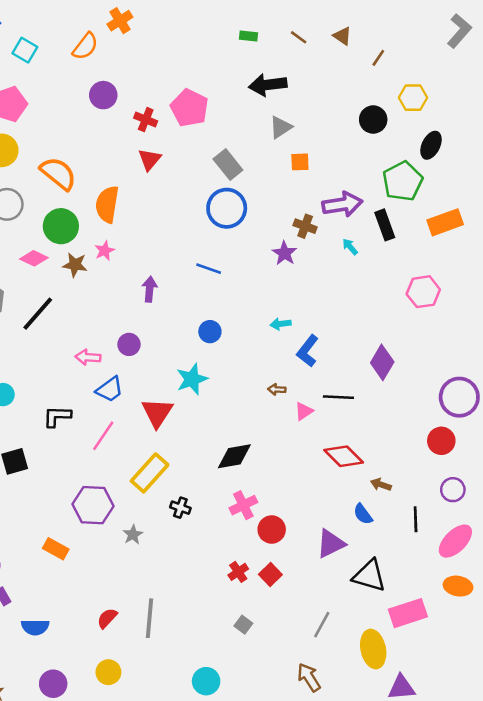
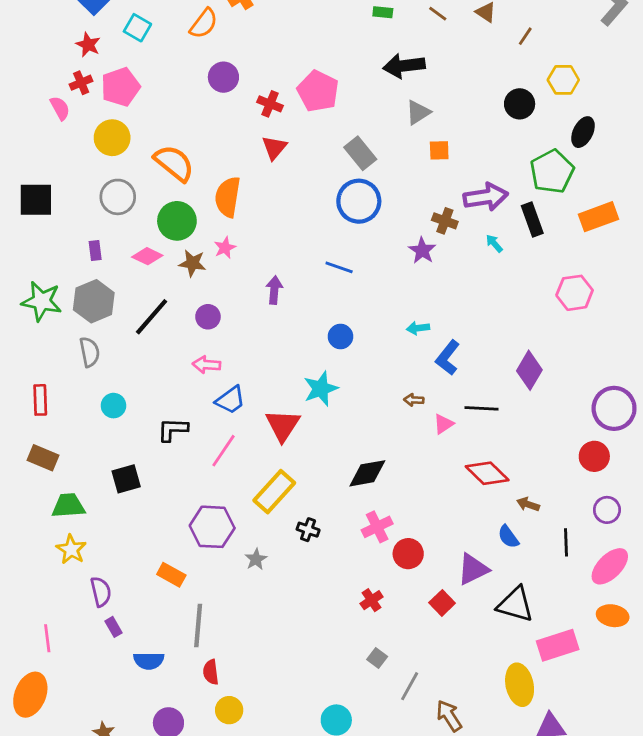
purple circle: (129, 344) -> (208, 317), moved
red square: (270, 574) -> (442, 603), moved
red semicircle: (107, 618) -> (211, 672), moved, turned -50
gray line: (150, 618) -> (198, 626), moved
gray line: (322, 625) -> (410, 686), moved

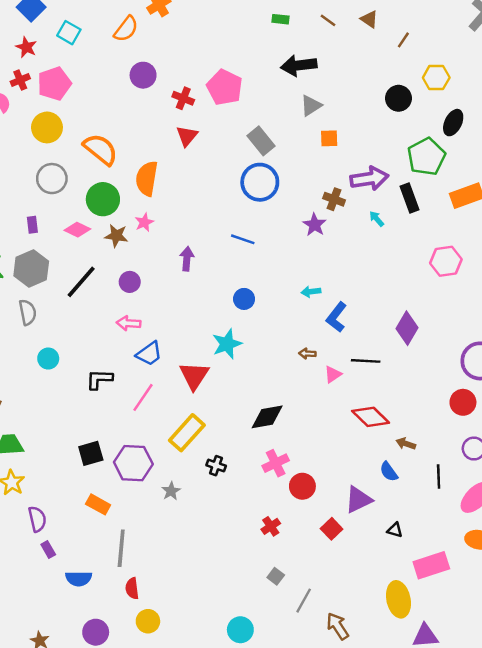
black square: (126, 479) -> (91, 453), moved
black triangle: (515, 604) -> (395, 530), size x0.5

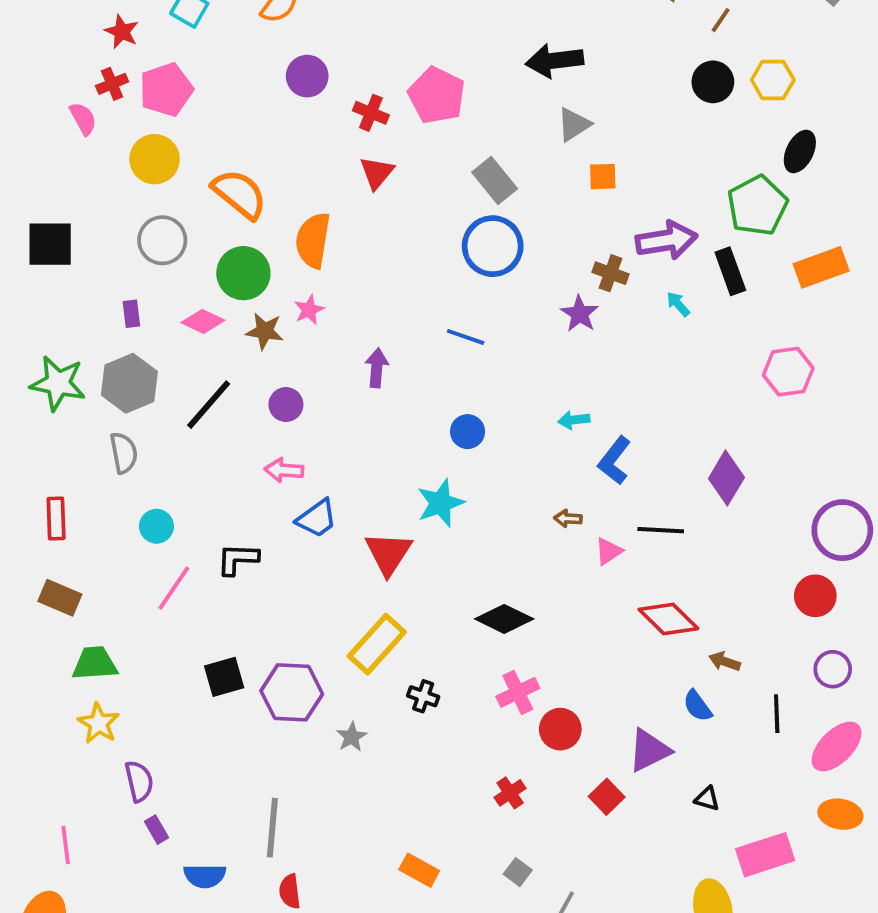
black circle: (398, 98) -> (713, 82), moved
pink line: (143, 397) -> (174, 588), moved
black diamond: (267, 417) -> (504, 619), turned 36
orange rectangle: (98, 504) -> (419, 870), moved

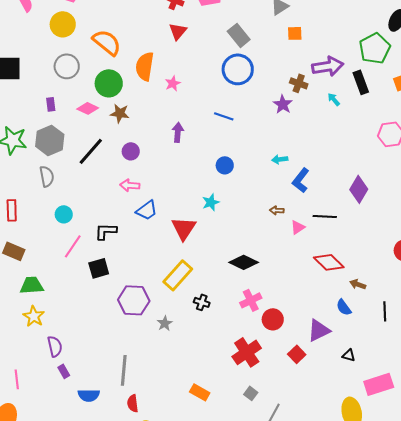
pink star: (309, 310) -> (173, 83), moved
cyan star: (440, 503) -> (211, 202), size x0.7
black square: (224, 677) -> (99, 268), moved
red cross: (510, 793) -> (247, 352), size x1.8

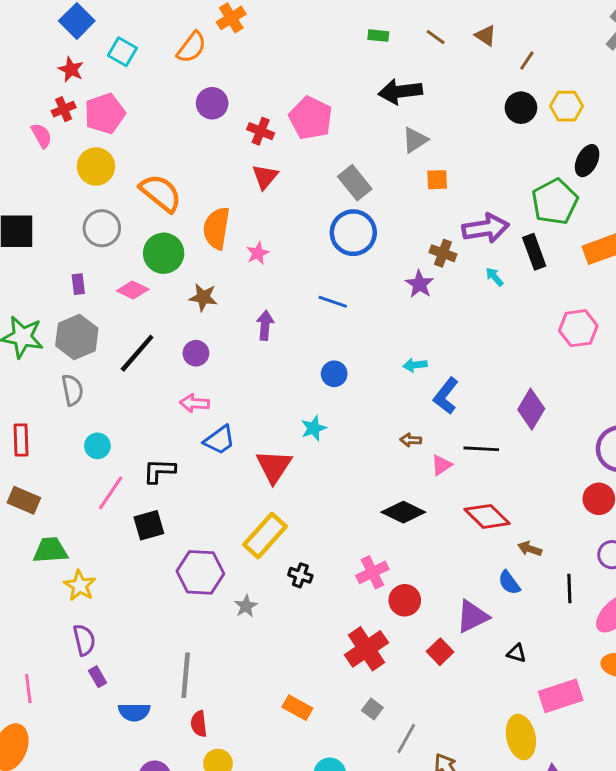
brown star: (120, 113) -> (203, 297), moved
black diamond: (244, 262) -> (403, 512), moved
yellow star: (34, 316) -> (80, 586), moved

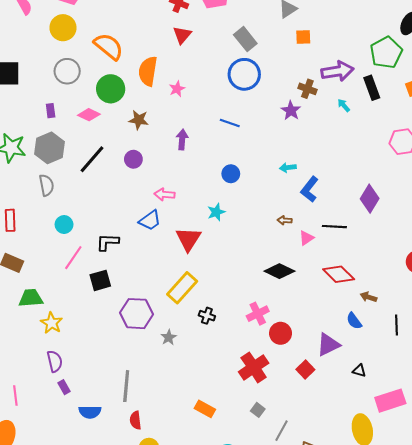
pink arrow: (194, 403) -> (164, 194), moved

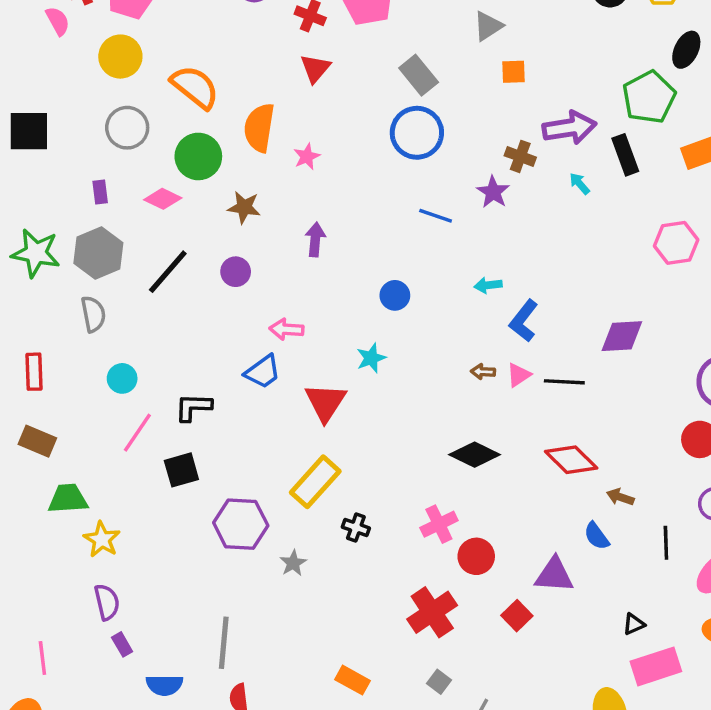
blue line: (230, 123) -> (436, 216), moved
purple diamond: (370, 199) -> (622, 336), turned 56
pink triangle: (306, 238) -> (519, 375), moved
purple triangle: (328, 345) -> (554, 575), turned 30
black triangle: (359, 371) -> (634, 624), moved, turned -40

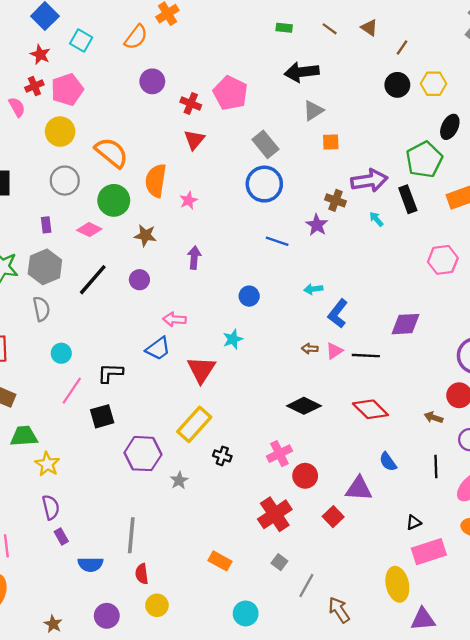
brown arrow: (620, 497) -> (434, 417), moved

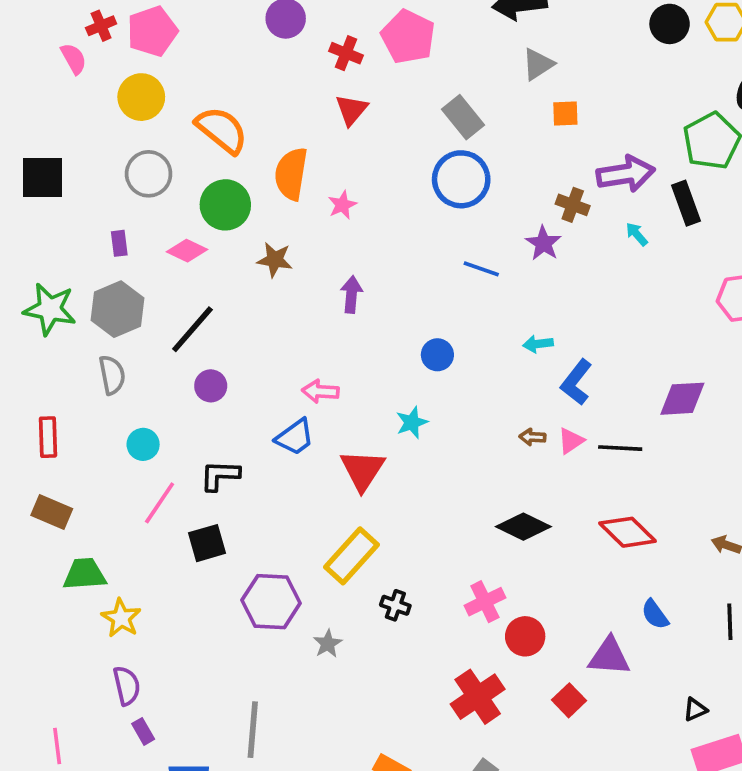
purple circle: (139, 280) -> (211, 386), moved

